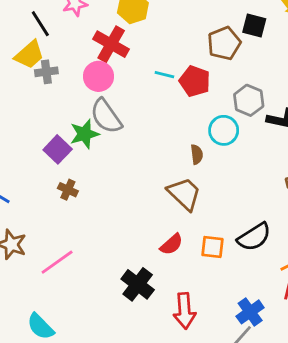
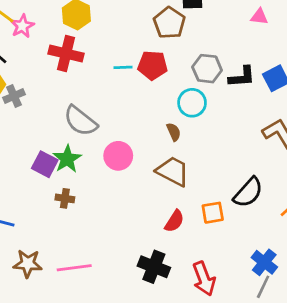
pink circle: (98, 76) -> (118, 156), moved
green star: (84, 134) -> (67, 159), moved
pink line: (57, 262) -> (74, 268), turned 44

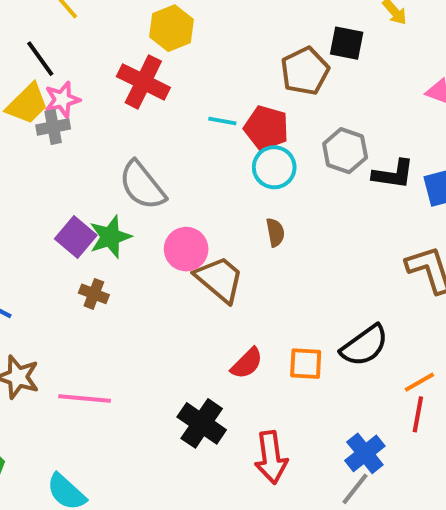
pink star: (22, 26) -> (62, 100), moved
cyan circle: (192, 103) -> (274, 167), moved
brown trapezoid: (173, 171) -> (219, 279), moved

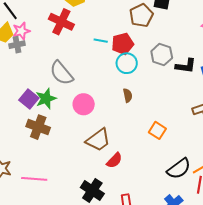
red pentagon: (266, 128) -> (123, 44), turned -30
brown trapezoid: (219, 279) -> (98, 140), moved, turned 104
brown cross: (94, 294) -> (38, 127), size x1.6
black semicircle: (364, 346) -> (179, 169), moved
orange square: (306, 364) -> (157, 130), moved, turned 30

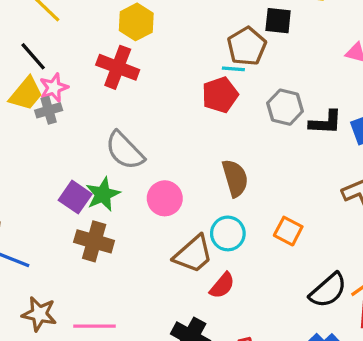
cyan line: (101, 41) -> (233, 69), moved
cyan circle: (127, 63) -> (228, 233), moved
brown semicircle: (128, 95) -> (235, 178), size x1.6

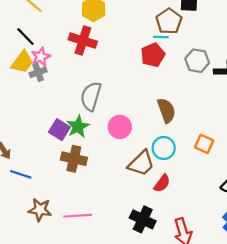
gray semicircle: (125, 151) -> (91, 96), turned 64

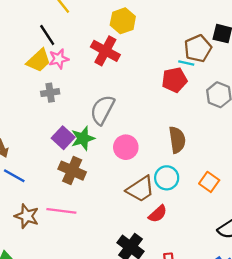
gray cross: (38, 72) -> (50, 93), moved
pink line: (78, 216) -> (61, 211), moved

